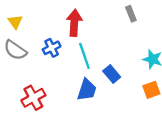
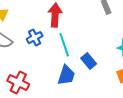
red cross: (33, 98) -> (18, 82), turned -35

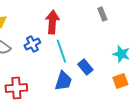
red cross: (18, 82) -> (16, 88), turned -30

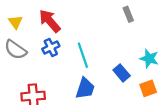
red arrow: (52, 22) -> (50, 21), moved, turned -45
blue rectangle: (85, 67) -> (122, 73), moved

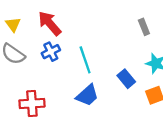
gray rectangle: (128, 14) -> (144, 27), moved
blue trapezoid: (85, 88) -> (87, 95), turned 30

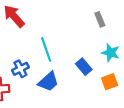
blue cross: (51, 52) -> (20, 69), moved

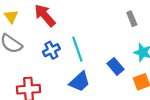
blue cross: (20, 69) -> (51, 50), moved

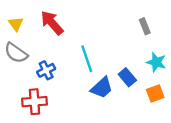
blue cross: (51, 50) -> (46, 70), moved
blue trapezoid: (80, 82) -> (102, 88), moved

